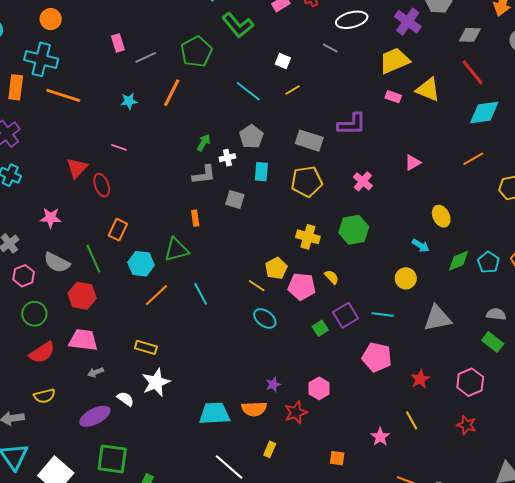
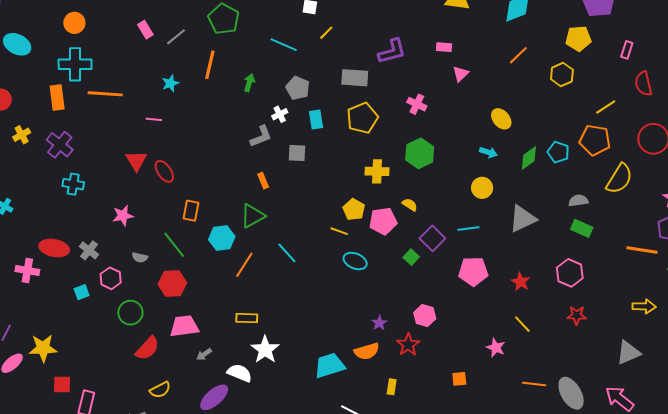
pink rectangle: (393, 97) -> (444, 47), moved
green arrow: (204, 143) -> (249, 83), moved
pink line: (119, 147) -> (154, 119), moved
gray semicircle: (57, 262) -> (140, 257), size x0.6
white semicircle: (125, 399) -> (240, 373), size x1.4

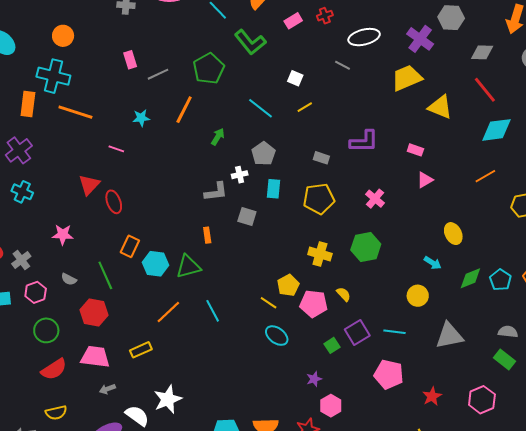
gray rectangle: (355, 78) -> (321, 158), size x0.6
cyan hexagon: (222, 238) -> (155, 264), moved
yellow rectangle: (247, 318) -> (141, 350), moved, turned -40
purple star: (379, 323) -> (314, 379), moved

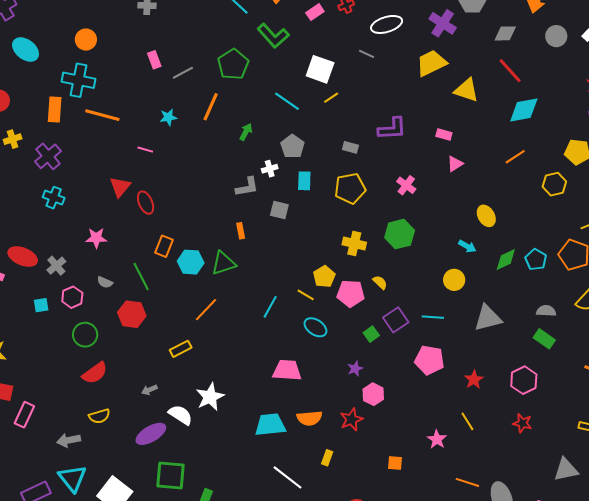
white square: (295, 78) -> (320, 69), size x1.8
cyan line: (213, 311) -> (270, 307), moved, turned 60
pink trapezoid: (95, 357) -> (287, 370), moved

